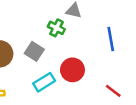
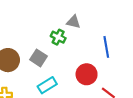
red circle: (72, 70) -> (87, 74), moved

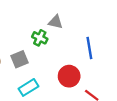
gray square: (38, 58) -> (19, 59), turned 35

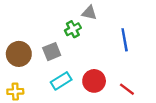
green cross: (40, 38) -> (73, 29), turned 35
red circle: (69, 76) -> (94, 81), moved

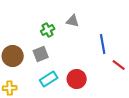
green cross: (73, 29) -> (48, 30), moved
red line: (127, 89) -> (119, 65), moved

